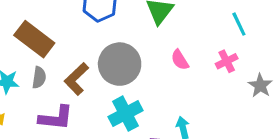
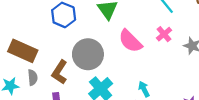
pink semicircle: (180, 60) -> (130, 41), size x1.6

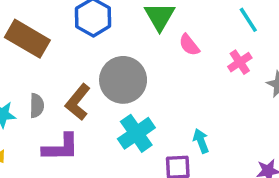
pink semicircle: (130, 41) -> (189, 45), moved, size x0.6
brown rectangle: (23, 51) -> (27, 39), moved

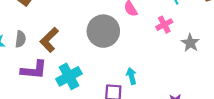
gray circle: (123, 80) -> (103, 31), moved
cyan cross: (136, 133) -> (69, 76), moved

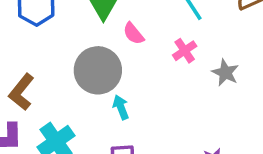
cyan arrow: (131, 76) -> (121, 107), moved

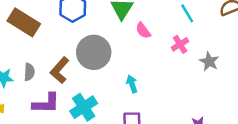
gray circle: (98, 70) -> (94, 52), moved

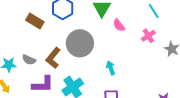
brown rectangle: (24, 22) -> (35, 21), moved, size x0.7
gray semicircle: (29, 72) -> (29, 60), turned 112

